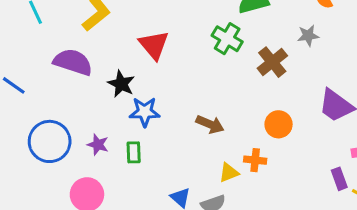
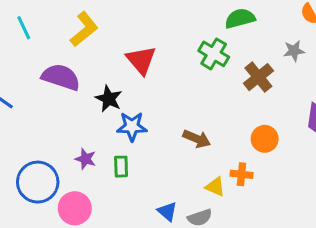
blue circle: (50, 141) -> (38, 182), moved
yellow triangle: (229, 173) -> (215, 187), turned 45

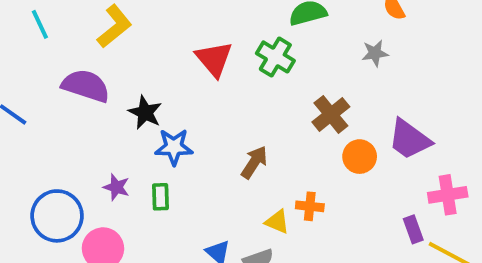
red triangle: (141, 60) -> (214, 59), moved
brown cross: (258, 77) -> (331, 114), moved
brown arrow: (197, 139) -> (254, 162), turned -80
orange circle: (265, 139) -> (360, 157), moved

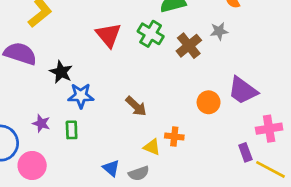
brown cross: (331, 114) -> (189, 46), moved
brown arrow: (254, 162) -> (136, 106), turned 100

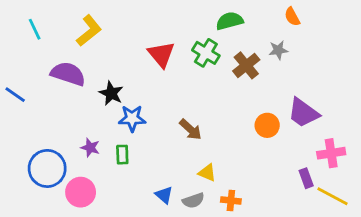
orange cross: (174, 137) -> (231, 200), moved

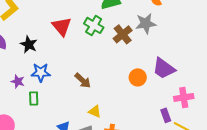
gray star: (278, 50) -> (146, 23), size x1.5
black star: (111, 93) -> (29, 44), moved
purple star: (90, 148) -> (18, 81), moved

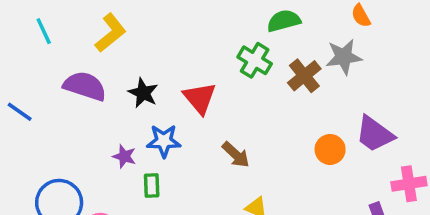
red triangle: (62, 26) -> (200, 98), moved

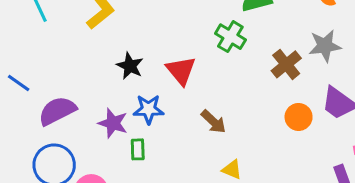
gray star: (344, 57) -> (325, 46), moved
brown cross: (304, 76) -> (286, 64), moved
purple semicircle: (85, 86) -> (57, 111), moved, turned -45
purple star: (124, 156) -> (113, 123), size x1.4

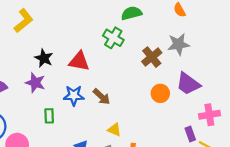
red triangle: (181, 71) -> (79, 61), turned -40
blue star: (148, 109) -> (74, 96), moved
purple star: (113, 123) -> (35, 83), moved

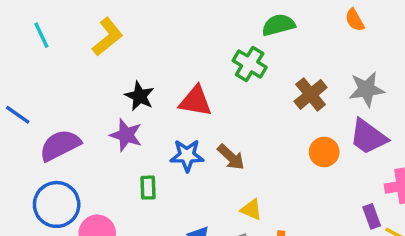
gray star: (178, 44) -> (366, 89), moved

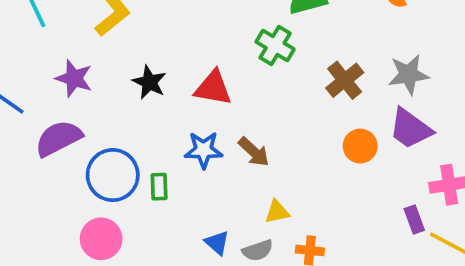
purple star: (126, 135) -> (74, 78), moved
blue circle: (57, 204) -> (113, 175), moved
yellow triangle: (251, 210) -> (277, 212), turned -35

